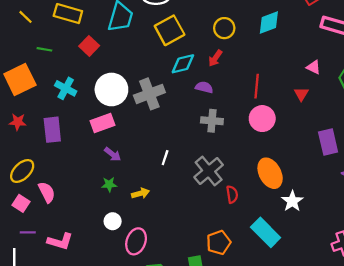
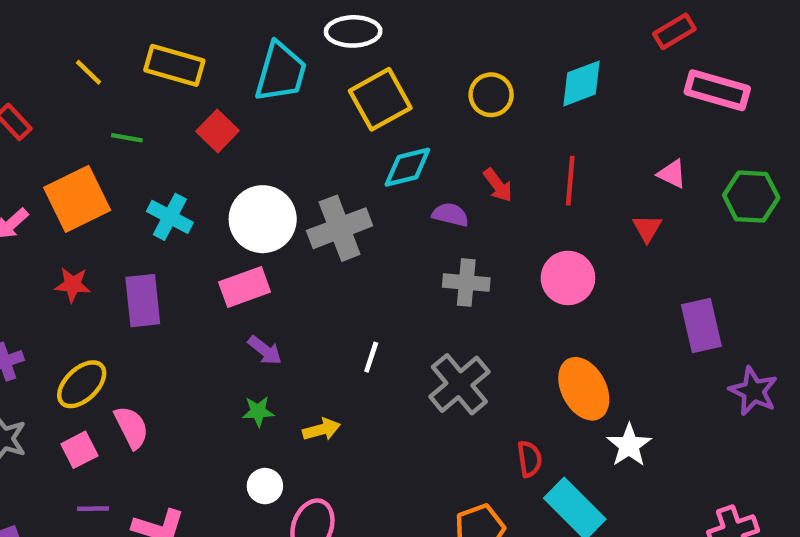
red arrow: (215, 58) -> (498, 185), moved, turned -72
red line: (257, 86) -> (570, 181), moved
red semicircle: (232, 194) -> (530, 459), moved
pink square: (21, 203) -> (79, 450), turned 30

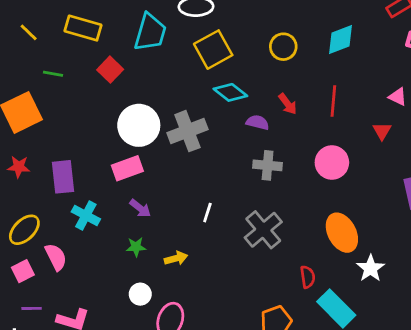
cyan diamond: (407, 167) -> (230, 92), turned 52
cyan cross: (170, 217) -> (86, 215), moved

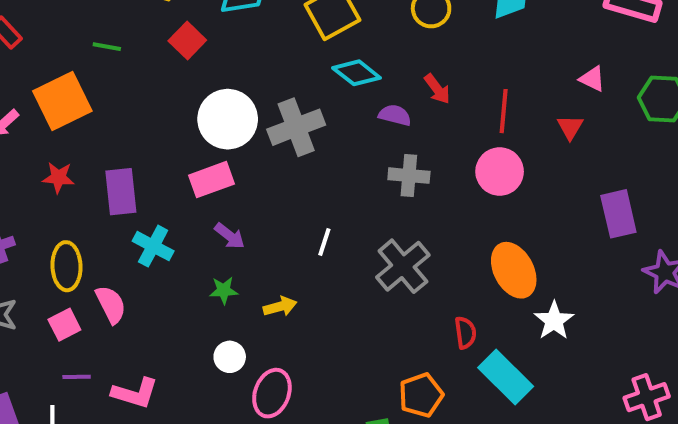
red line: (333, 101) -> (504, 111), moved
yellow ellipse: (24, 230) -> (66, 266), turned -48

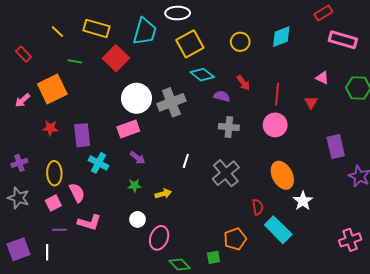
red square: (187, 41) -> (116, 58), size x1.4
pink L-shape: (135, 393) -> (89, 222), moved

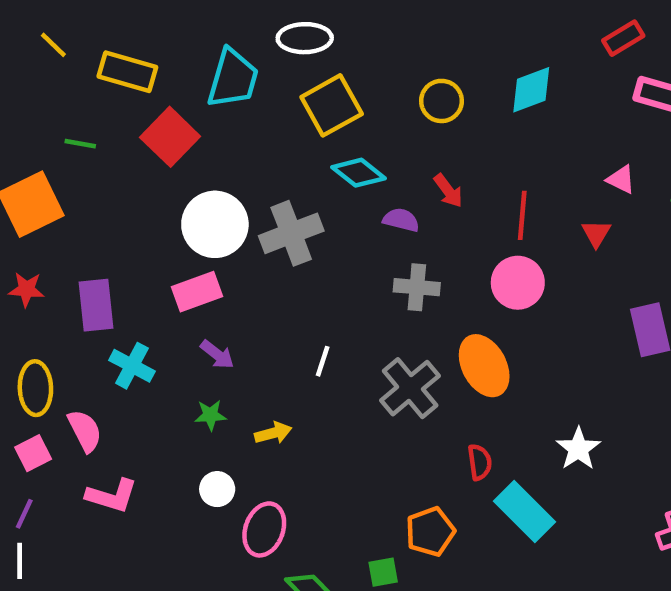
yellow line: (57, 32) -> (53, 45), moved
orange ellipse: (282, 175) -> (484, 366), moved
purple line: (59, 230) -> (24, 514), moved, turned -64

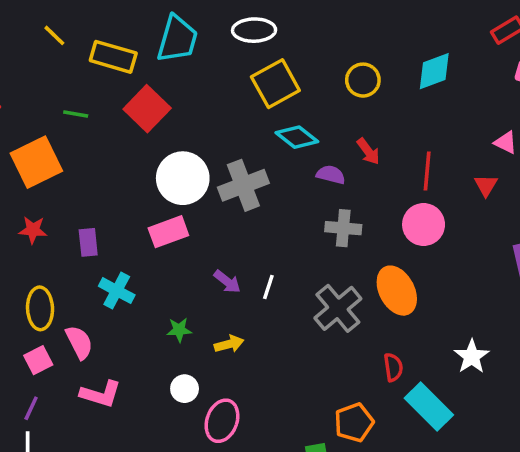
cyan trapezoid: (233, 79) -> (177, 39), moved
purple rectangle: (96, 305) -> (88, 242), size x0.7
purple arrow: (217, 354) -> (227, 282), moved

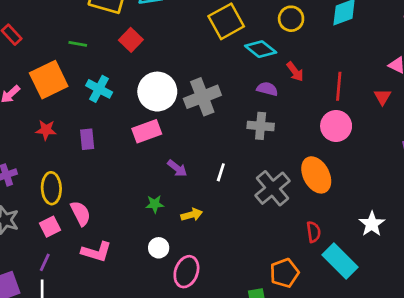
red square: (147, 109) -> (131, 40), size x0.7
cyan diamond: (297, 137) -> (261, 49), moved
gray cross: (343, 228) -> (261, 126), moved
purple arrow: (227, 282) -> (177, 168), moved
cyan cross: (117, 291) -> (99, 89), moved

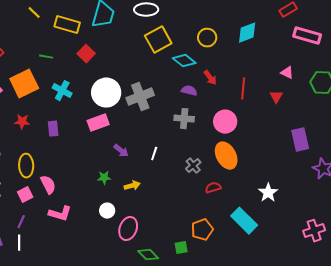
pink circle: (336, 126) -> (225, 122), moved
gray cross: (273, 188) -> (193, 166), size x0.6
red semicircle: (314, 232) -> (213, 188), moved, turned -98

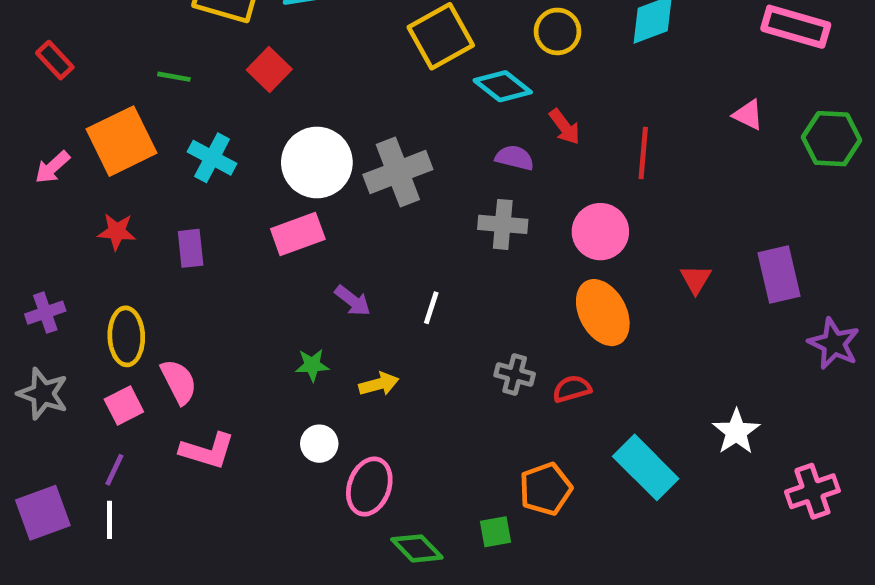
red triangle: (276, 97) -> (696, 279), moved
gray cross: (193, 166) -> (515, 375), moved, turned -35
white star: (268, 193) -> (736, 432), moved

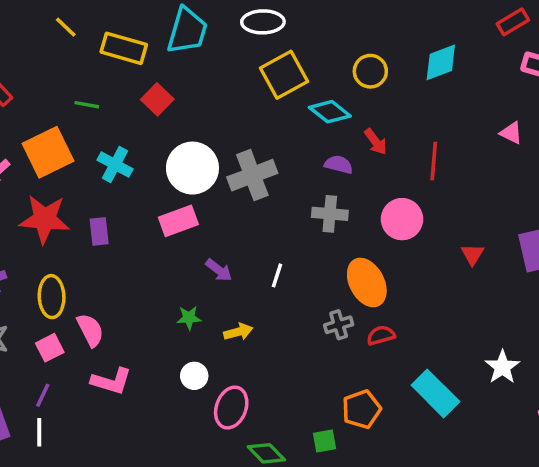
red star: (117, 232) -> (45, 219), size x1.8
orange ellipse: (603, 313) -> (367, 283), moved
gray cross: (515, 375) -> (339, 325), turned -32

